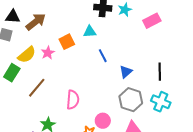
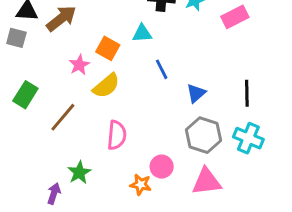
orange square: (67, 42) -> (108, 48), turned -35
yellow semicircle: (27, 55) -> (106, 86), moved

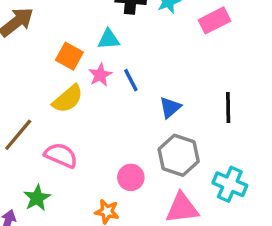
pink star: (79, 65) -> (100, 75), moved
pink semicircle: (117, 135) -> (61, 155), moved, turned -72
cyan cross: (248, 138) -> (230, 184), moved
pink circle: (162, 167) -> (131, 177), moved

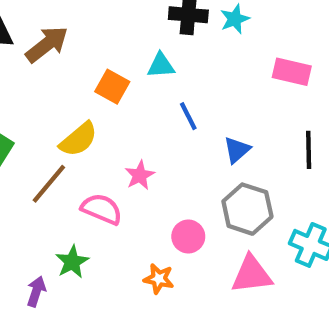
pink rectangle: (214, 20) -> (292, 72), moved, turned 40
pink star: (100, 75) -> (140, 175), moved
yellow semicircle: (68, 99) -> (78, 139), moved

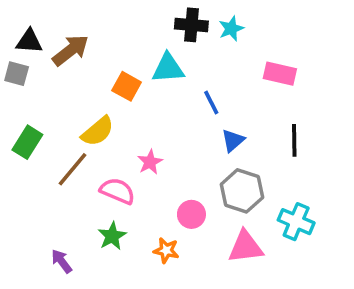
cyan triangle: (161, 65) -> (168, 68), size x1.4
blue line: (188, 116) -> (211, 103), moved
green star: (72, 262) -> (112, 236), moved
purple arrow: (36, 291) -> (62, 261), turned -55

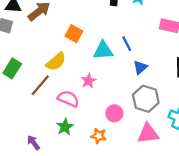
cyan triangle: (168, 68) -> (103, 50), moved

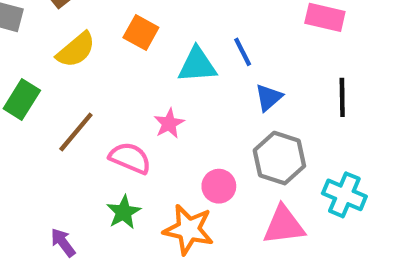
yellow semicircle: (56, 62) -> (76, 50), moved
orange star: (99, 136) -> (189, 229), size x1.6

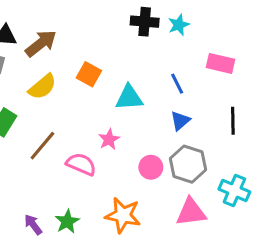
blue line: (243, 52) -> (177, 84), moved
pink circle: (219, 186) -> (151, 167), moved
green star: (124, 212) -> (67, 221), moved

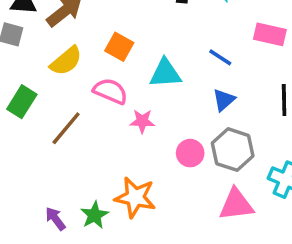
blue line: (177, 84) -> (220, 57), turned -30
pink star: (109, 139) -> (142, 121), turned 30
pink semicircle: (81, 164) -> (110, 91), moved
orange star: (123, 215) -> (135, 197), moved

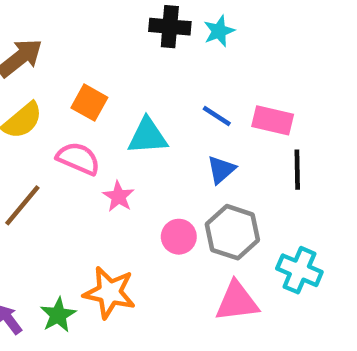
pink rectangle: (270, 34) -> (273, 120), moved
pink star: (142, 121) -> (118, 196), turned 30

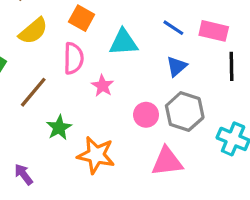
pink semicircle: (78, 158) -> (73, 58), turned 68
pink triangle: (237, 301) -> (167, 161), moved
green star: (58, 315) -> (59, 128), moved

